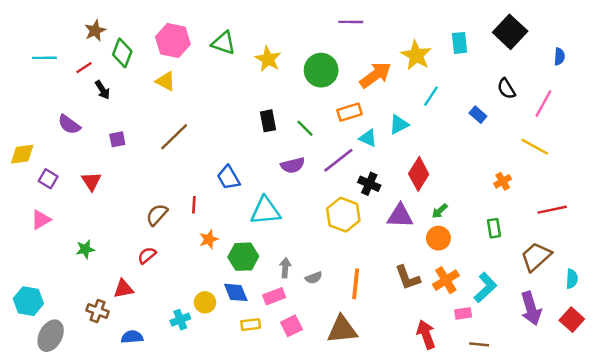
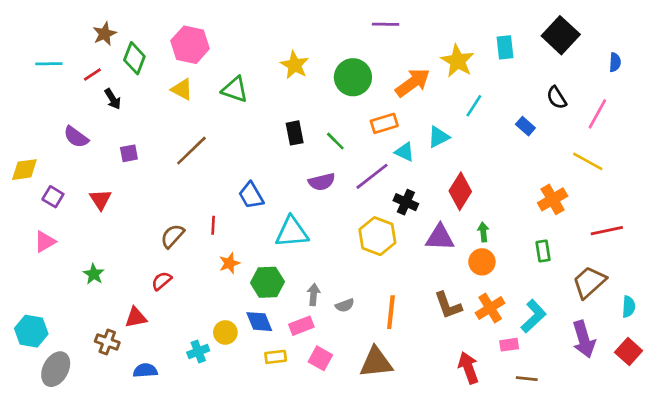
green triangle: (224, 43) -> (235, 89), moved
orange cross: (503, 181) -> (553, 199), size x1.5
green arrow: (440, 211) -> (483, 232), turned 126
green star: (85, 249) -> (94, 274), turned -30
pink square: (291, 326) -> (320, 358), turned -35

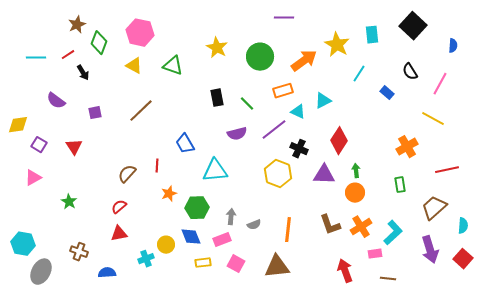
cyan line: (49, 64) -> (36, 58), moved
cyan line: (474, 106) -> (359, 74), moved
red triangle: (136, 318) -> (119, 234), moved

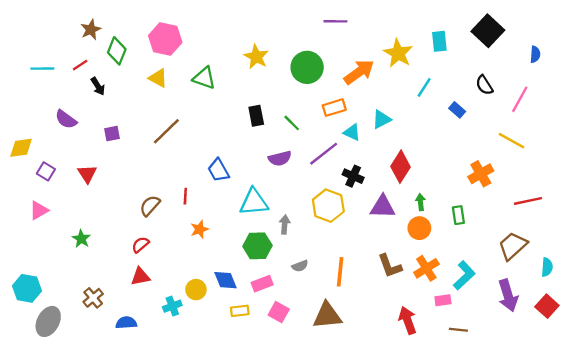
green rectangle: (400, 185) -> (458, 215), moved
green hexagon: (197, 208) -> (257, 246), moved
gray arrow: (231, 217) -> (285, 225), moved
brown cross: (79, 252) -> (93, 298), turned 30

